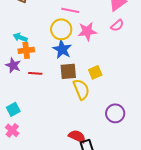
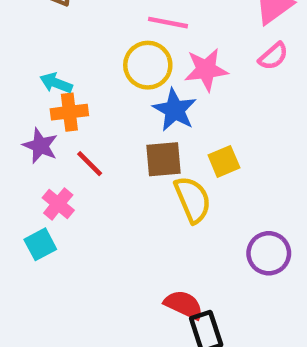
blue star: (62, 49) -> (175, 110), moved
red line: (35, 73) -> (90, 164), turned 40
pink cross: (12, 130) -> (58, 204), moved

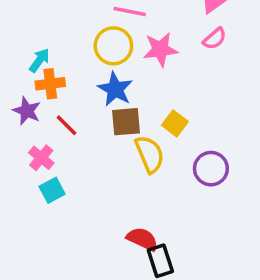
cyan arrow: (56, 83) -> (39, 60), turned 105
blue star: (175, 110) -> (115, 89), moved
yellow square: (224, 161) -> (175, 123), turned -30
cyan square: (40, 244) -> (52, 190), moved
purple circle: (269, 253) -> (211, 169), moved

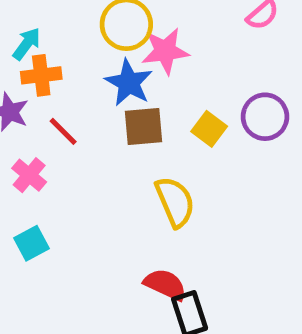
pink star: (160, 49) -> (165, 51), moved
yellow semicircle: (150, 154) -> (175, 202), moved
purple circle: (211, 169) -> (265, 117), moved
cyan square: (52, 190) -> (32, 243), moved

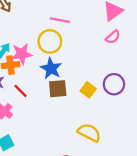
pink star: (165, 51) -> (22, 54), moved
yellow semicircle: (175, 202) -> (89, 133), moved, turned -40

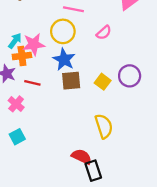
pink semicircle: (113, 37) -> (104, 33), moved
red line: (21, 91) -> (32, 83), turned -32
yellow semicircle: (89, 133) -> (104, 126), turned 45

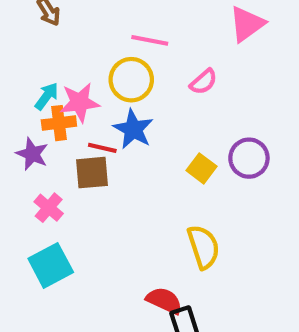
brown square: (71, 81) -> (92, 173), moved
red line: (32, 83) -> (102, 148), moved
cyan square: (17, 137) -> (51, 265), size x1.5

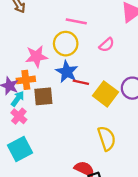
cyan arrow: (47, 96) -> (18, 99), moved
orange cross: (59, 123) -> (26, 80), moved
red line: (102, 148) -> (81, 82), moved
yellow square: (201, 168) -> (105, 94), size x1.5

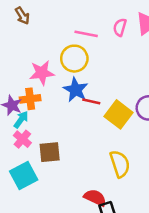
pink semicircle: (107, 45) -> (120, 27), moved, turned 147
brown square: (43, 96) -> (50, 152), moved

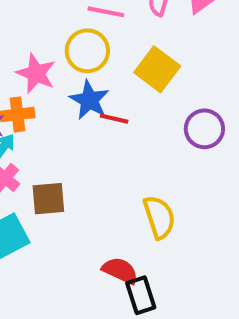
pink star: (42, 73) -> (36, 73), turned 30
yellow square: (119, 114) -> (157, 69), moved

